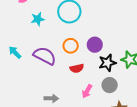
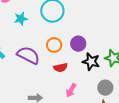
black star: (107, 63) -> (91, 62), turned 30
gray circle: (110, 85) -> (105, 88), moved

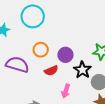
purple circle: (78, 44) -> (65, 55), moved
black star: (91, 62) -> (82, 70), moved, turned 30

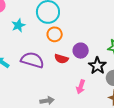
orange circle: (41, 50) -> (55, 34), moved
red semicircle: (51, 71) -> (61, 59), moved, turned 40

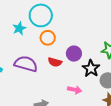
cyan star: (18, 25) -> (19, 28), moved
pink arrow: (81, 87) -> (75, 90), turned -96

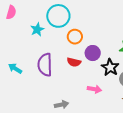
orange circle: (48, 38) -> (75, 37), moved
purple semicircle: (26, 64) -> (45, 65), turned -105

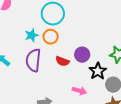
cyan star: (37, 29) -> (32, 35), moved
orange circle: (75, 37) -> (51, 37), moved

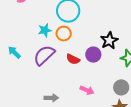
purple semicircle: (33, 60) -> (44, 55), turned 35
black star: (98, 71) -> (109, 41), moved

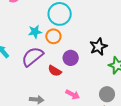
purple circle: (93, 55) -> (71, 58), moved
red semicircle: (73, 59) -> (55, 71), moved

